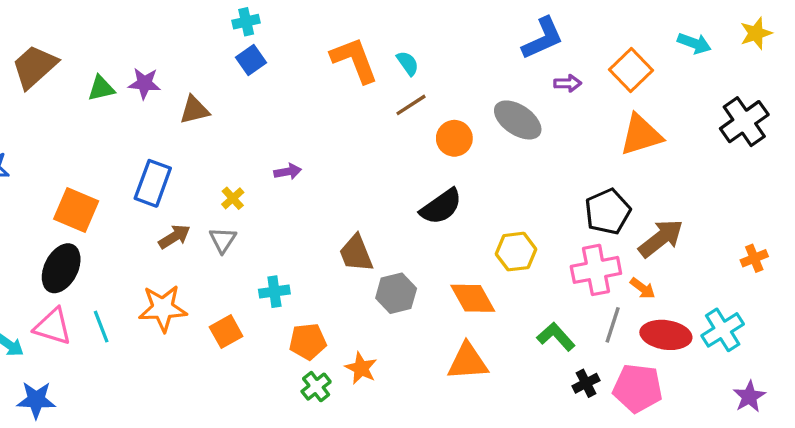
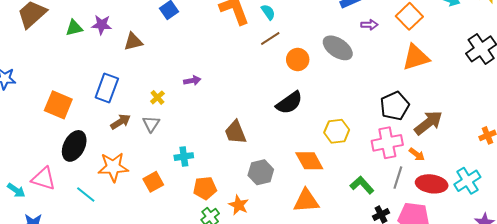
black ellipse: (61, 268) -> (74, 146), moved
gray hexagon: (396, 293) -> (261, 172), moved
cyan line: (101, 327) -> (86, 194), moved, turned -30

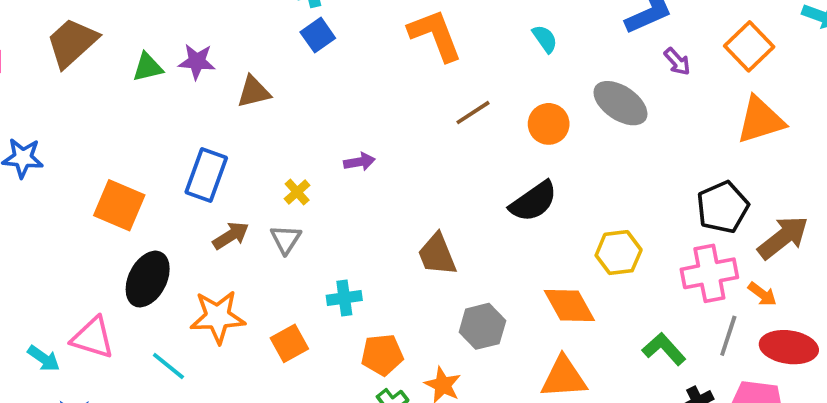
cyan semicircle: (268, 12) -> (545, 39), moved
purple arrow: (369, 25) -> (677, 62), turned 49
brown line: (270, 38) -> (473, 113), moved

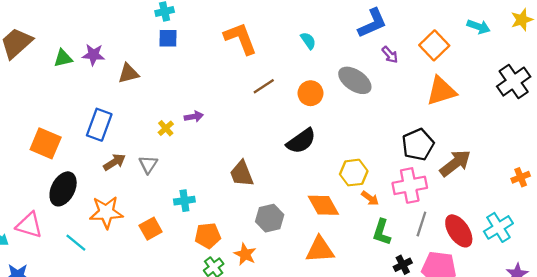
blue square: (318, 35) -> (168, 38), turned 36
yellow cross: (297, 192) -> (166, 128), moved
orange arrow: (762, 294) -> (370, 198), moved
red ellipse: (789, 347) -> (459, 231), turned 48
green L-shape: (664, 349) -> (382, 232), turned -120

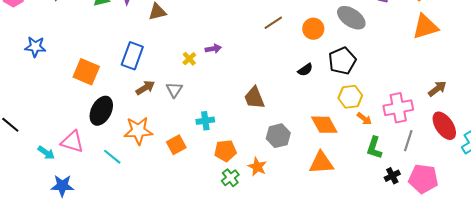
black semicircle: (301, 141) -> (305, 70), size x0.6
black pentagon: (418, 145) -> (342, 61), moved
brown arrow: (455, 163) -> (437, 89), size x0.7
red ellipse: (459, 231) -> (444, 126), moved

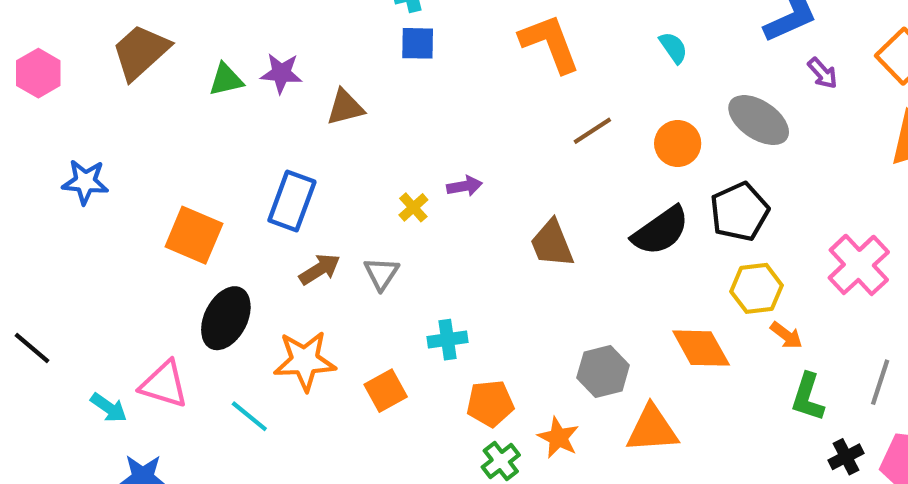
black semicircle: (305, 70) -> (661, 231), size x1.8
brown trapezoid: (254, 98) -> (552, 244), moved
pink cross: (398, 108) -> (859, 265), moved, turned -32
orange triangle: (321, 163) -> (652, 429), moved

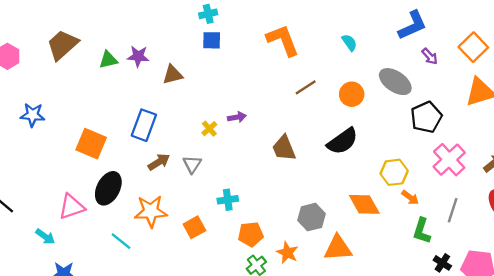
black pentagon: (739, 212) -> (426, 117), moved
gray line: (880, 382) -> (453, 210), moved
pink triangle: (164, 384) -> (72, 207), moved, turned -36
black cross: (846, 457) -> (442, 263), turned -30

